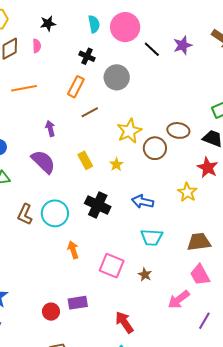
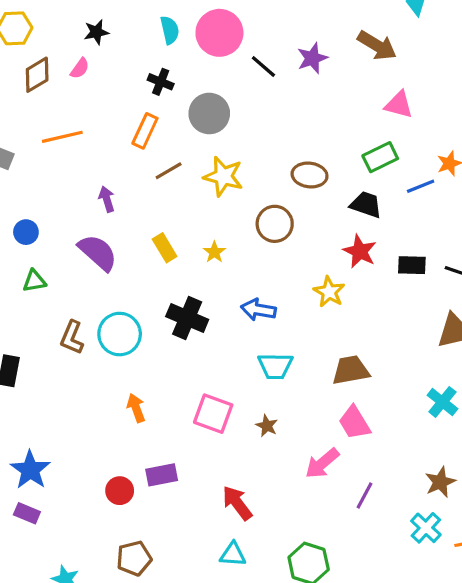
pink semicircle: (37, 46) -> (80, 68), turned 40
brown ellipse: (178, 130) -> (310, 175), moved
yellow star: (129, 131) -> (223, 176), moved, turned -30
orange arrow: (73, 250) -> (136, 408), moved

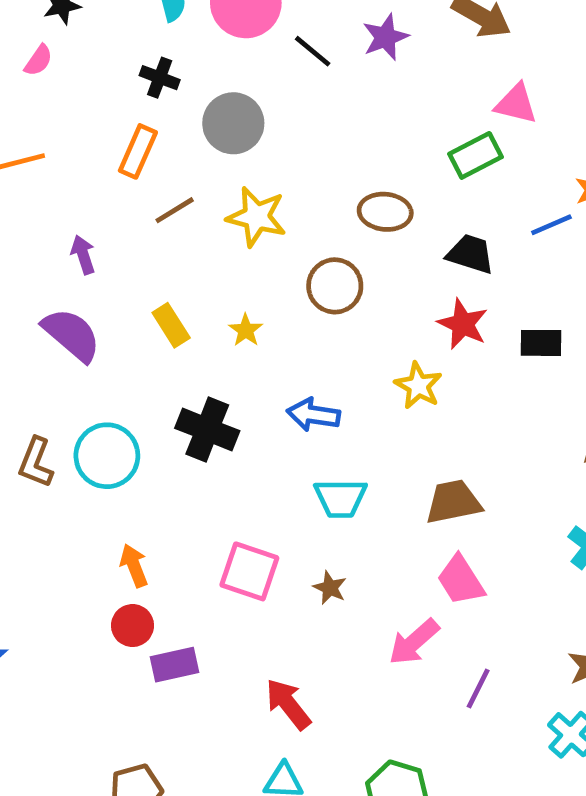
green rectangle: (380, 157) -> (476, 155), moved
red circle: (120, 491) -> (132, 626), moved

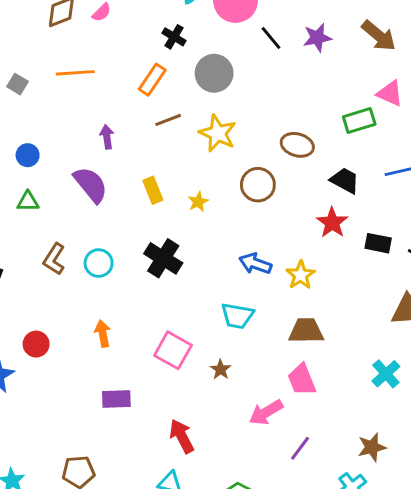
yellow star: (418, 386) -> (301, 275), moved
blue arrow: (313, 415) -> (255, 264), moved
cyan circle: (107, 456) -> (99, 263), size x0.7
red circle: (132, 626) -> (36, 344), moved

